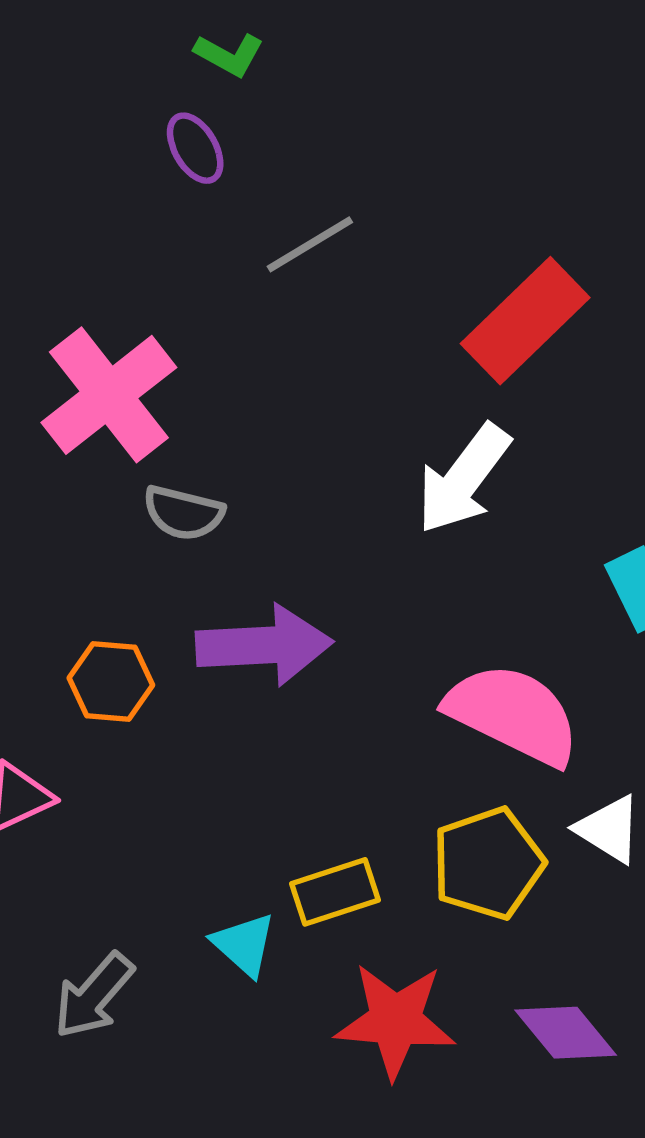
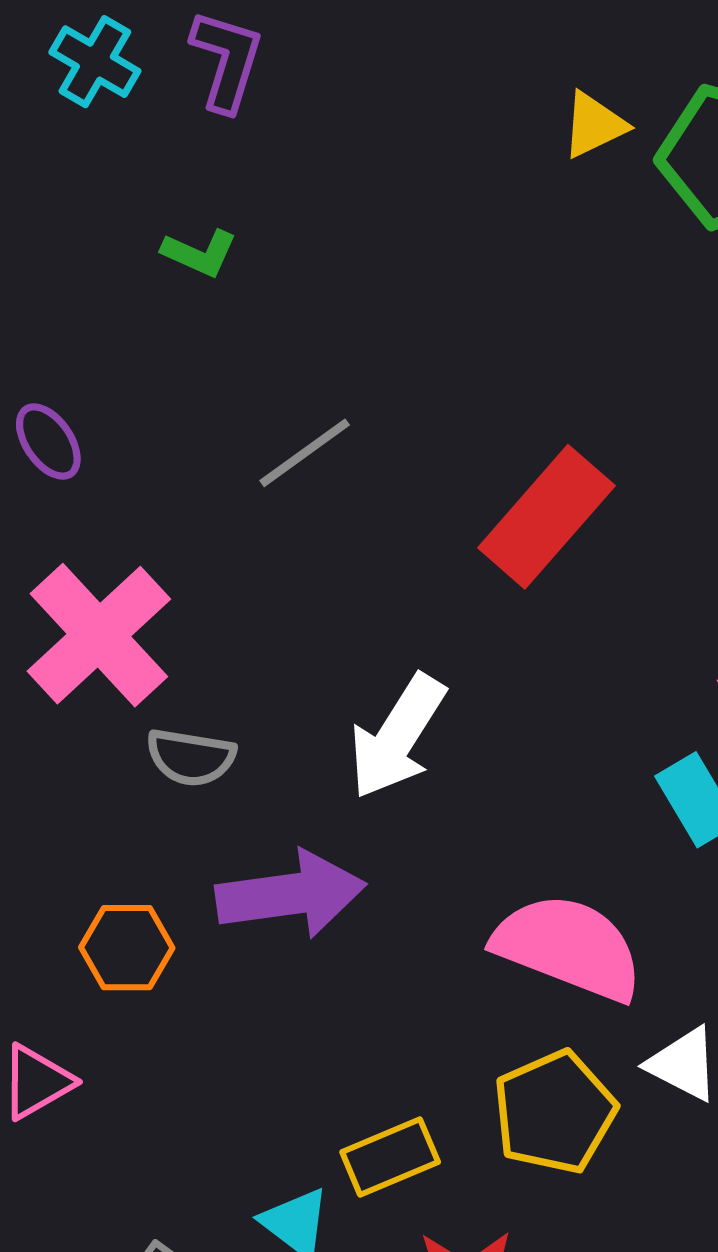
purple ellipse: (195, 148) -> (48, 441), moved
white arrow: (463, 479) -> (397, 737), moved

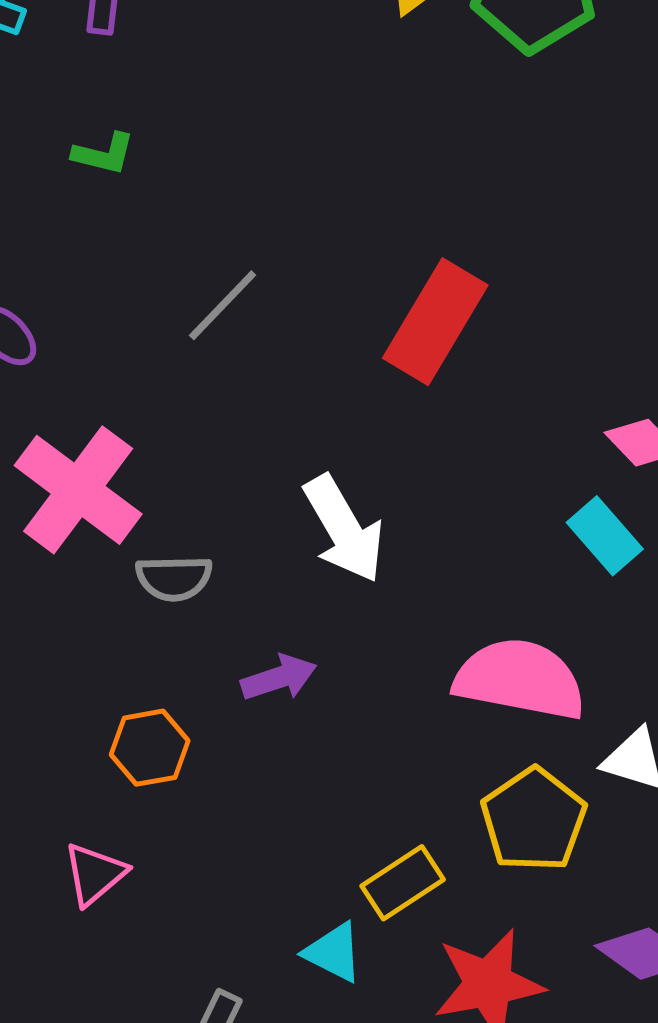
white arrow: (397, 737) -> (344, 529), turned -52
purple arrow: (291, 894) -> (279, 678), size x0.6

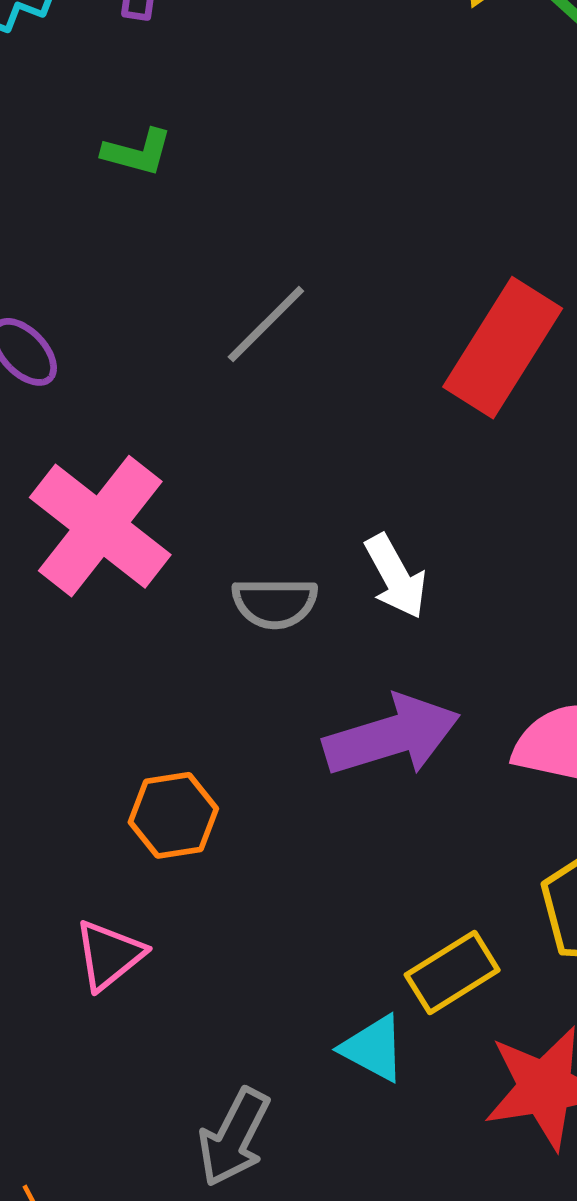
white arrow: (344, 529) -> (396, 576), size x0.7
gray semicircle: (174, 578) -> (275, 603), moved
purple arrow: (279, 678) -> (392, 736), moved, size x1.6

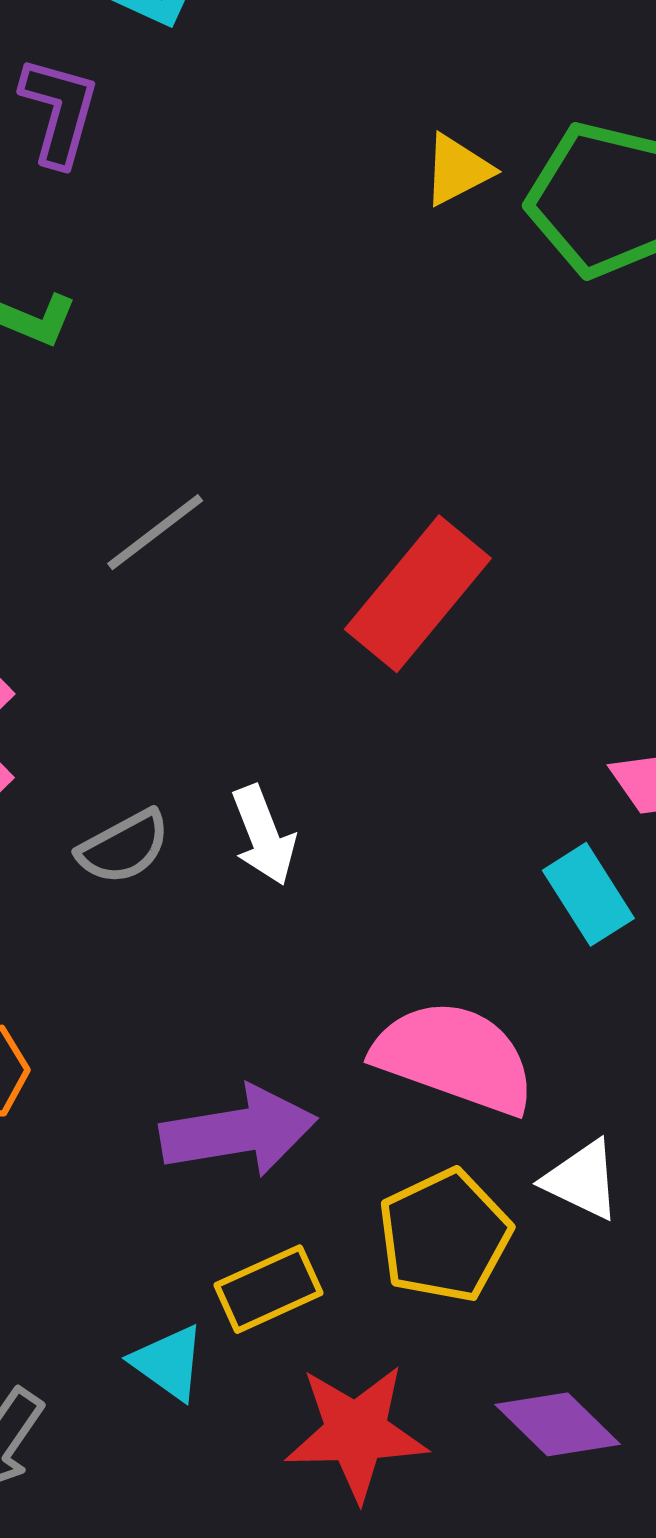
gray semicircle: (275, 603) -> (124, 847), turned -36
purple arrow: (392, 736) -> (238, 1131), moved

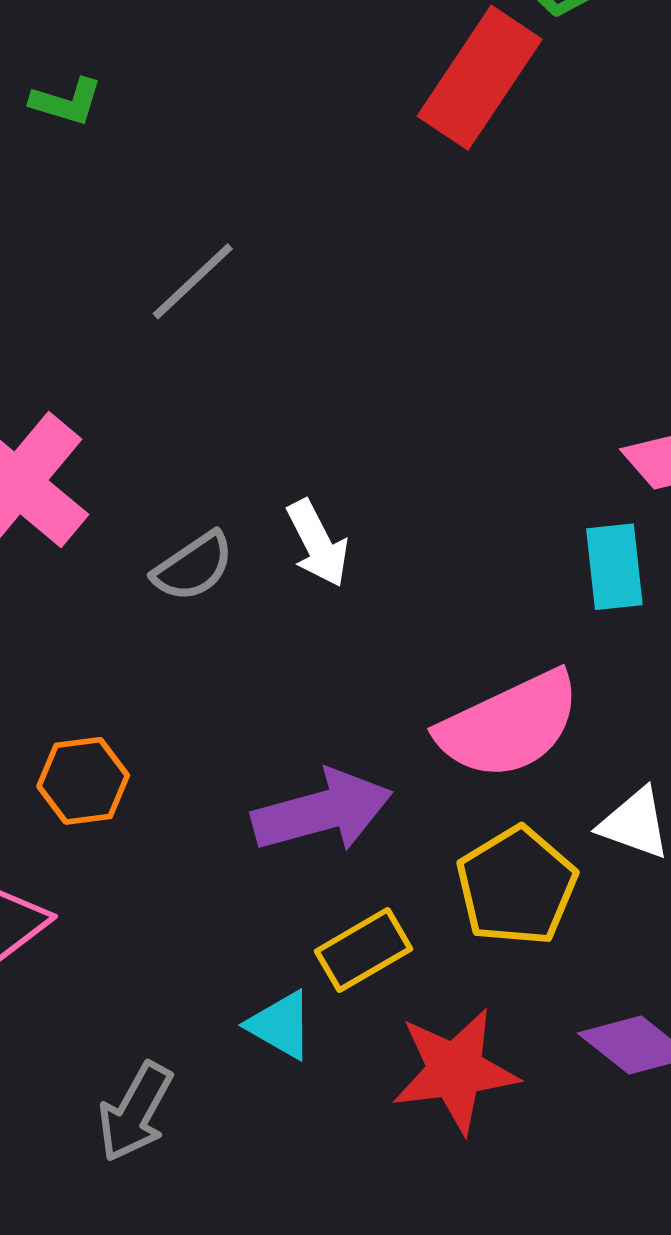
red rectangle: (418, 594) -> (480, 78), moved
cyan rectangle: (588, 894) -> (614, 567), turned 32
pink semicircle: (454, 1057) -> (509, 725), turned 141

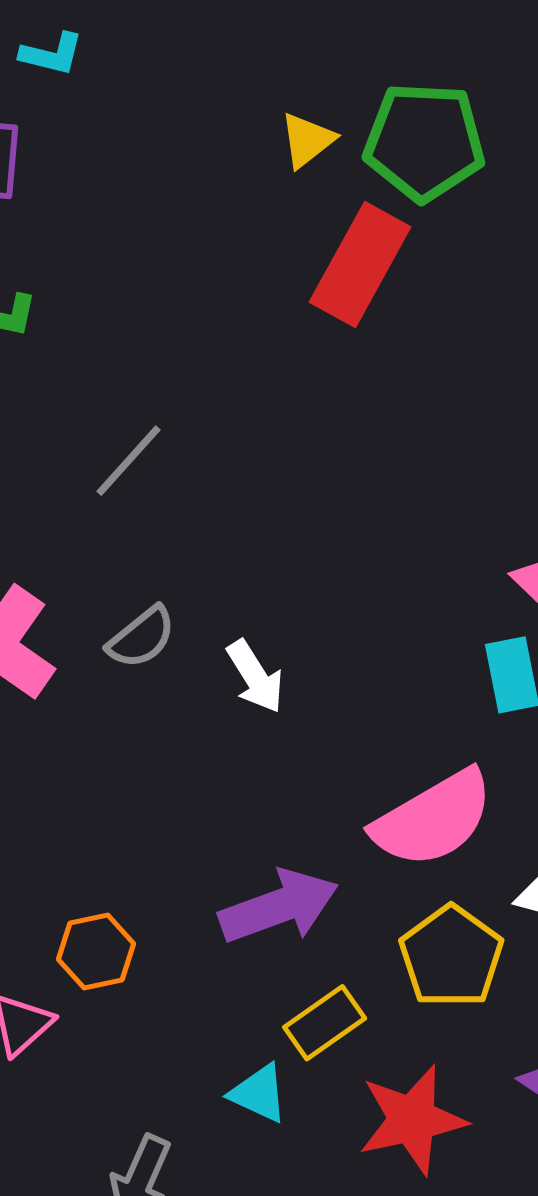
gray semicircle: (193, 567) -> (141, 637), moved
orange hexagon: (83, 781) -> (96, 951), moved

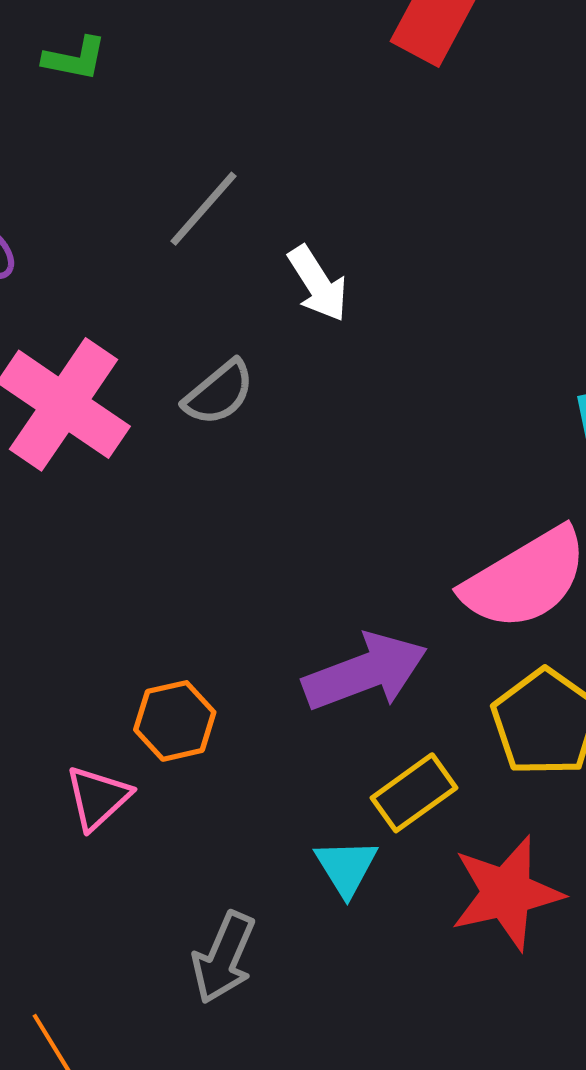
white arrow: (255, 677) -> (318, 284), moved
cyan triangle: (259, 1093) -> (346, 867), turned 34

